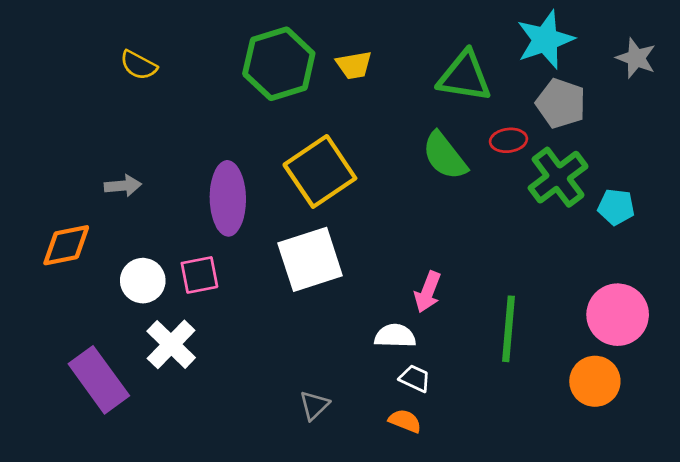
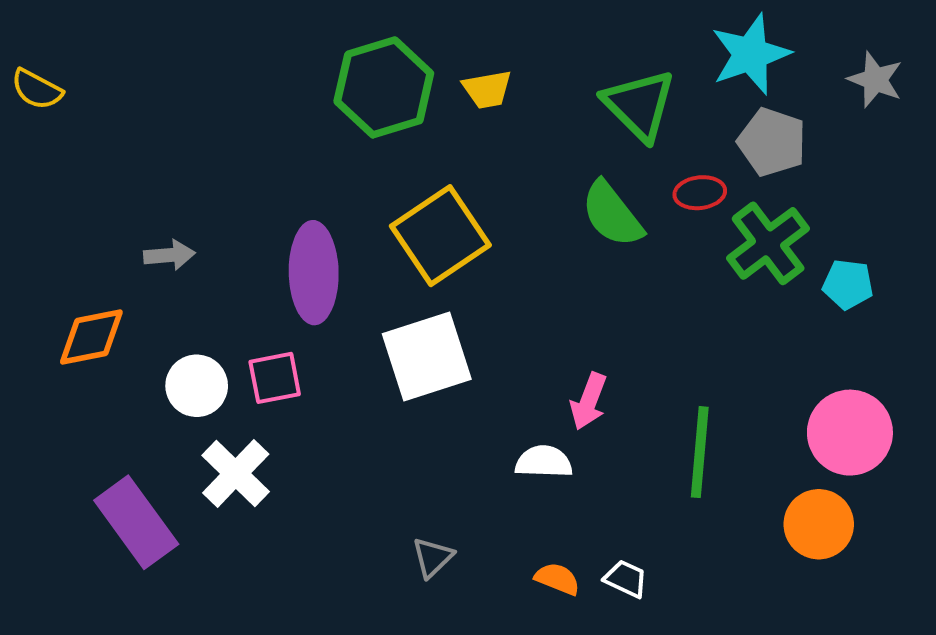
yellow semicircle: (139, 65) -> (37, 89), moved
green triangle: (465, 76) -> (639, 105), turned 36
white trapezoid: (415, 378) -> (626, 579), moved

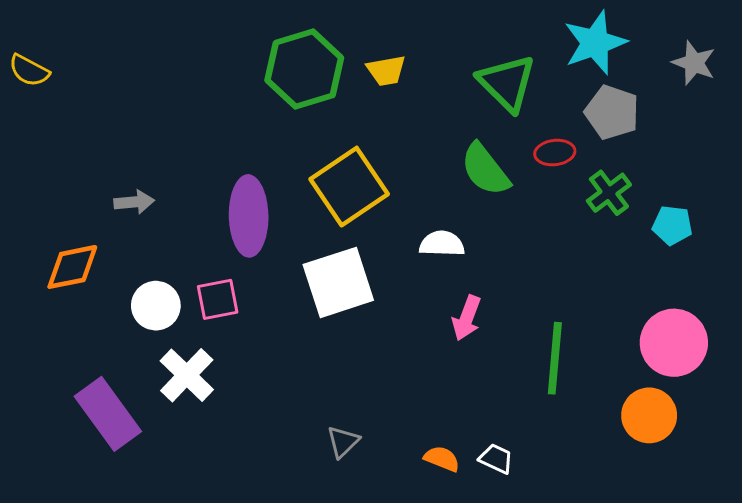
green cross: (768, 243) -> (609, 193), size x0.7
white semicircle: (544, 462) -> (442, 244), moved

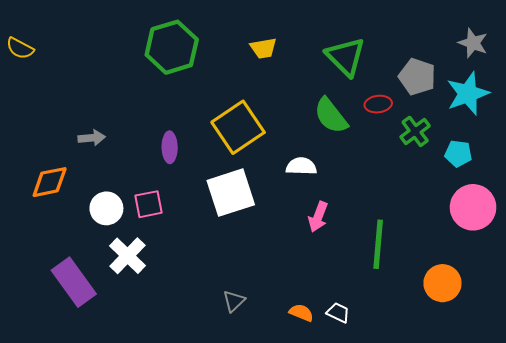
cyan star: (595, 43) -> (468, 94), moved
green hexagon: (304, 69) -> (172, 47), moved
purple ellipse: (249, 216) -> (170, 147), size x0.6
pink circle: (674, 343) -> (473, 207), moved

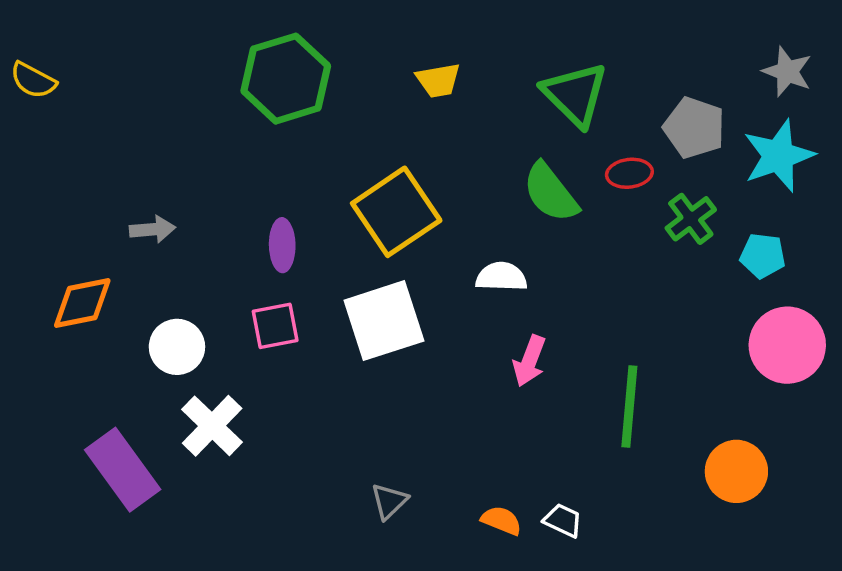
pink square: (149, 204) -> (275, 326), moved

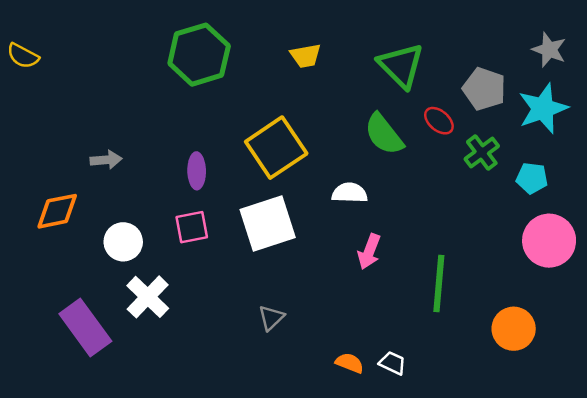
red ellipse: (629, 173) -> (439, 121), turned 48
gray triangle: (389, 501) -> (271, 318), moved

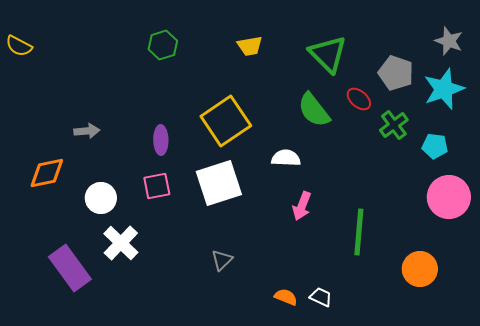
green hexagon: (199, 55) -> (163, 45), size x0.6

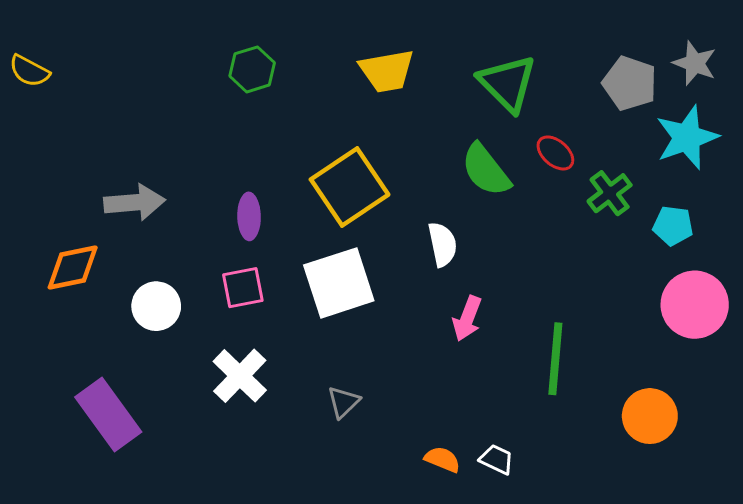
yellow trapezoid: (250, 46) -> (387, 71), size x1.4
gray pentagon: (396, 73) -> (630, 83), moved
gray arrow: (87, 131) -> (135, 202), size x1.5
white semicircle: (286, 158) -> (442, 244), turned 76
white cross: (121, 243) -> (240, 376), moved

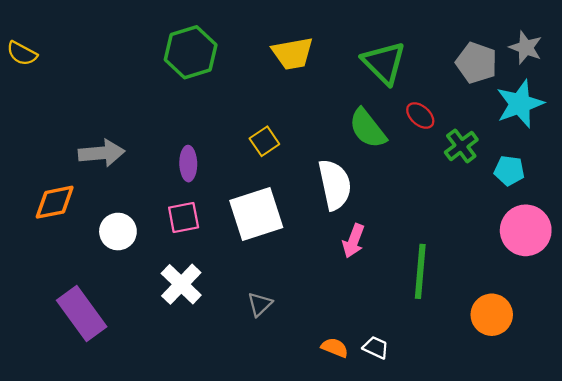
green hexagon: (252, 69) -> (191, 52), size x1.5
yellow square: (350, 187) -> (264, 141), size x0.5
white semicircle: (442, 244) -> (335, 185), size x1.5

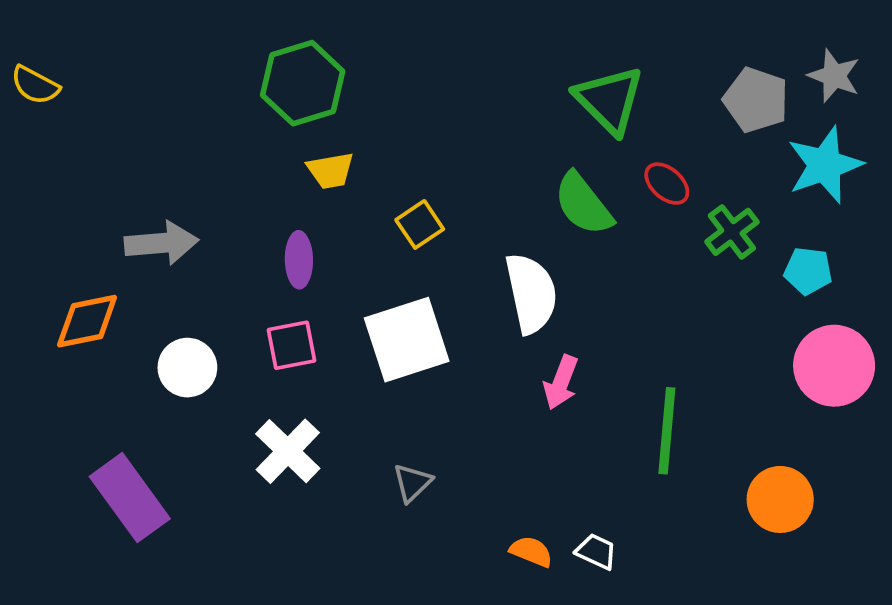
yellow trapezoid: (293, 53) -> (331, 171), moved, size x0.7

